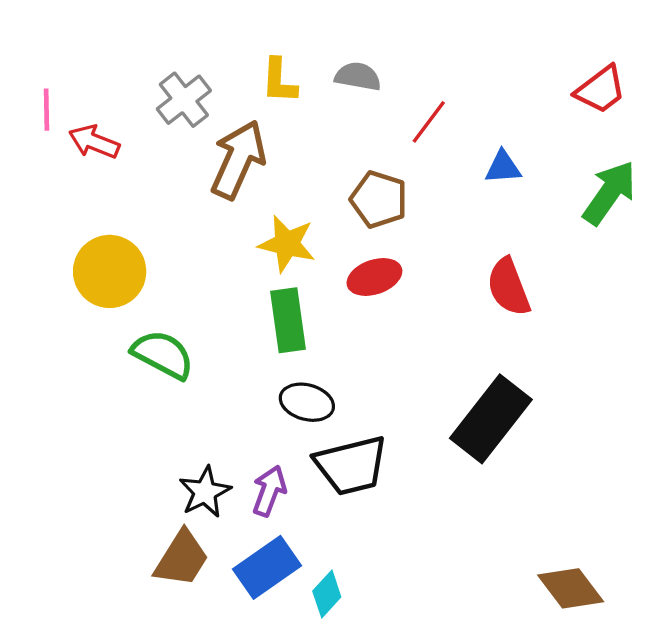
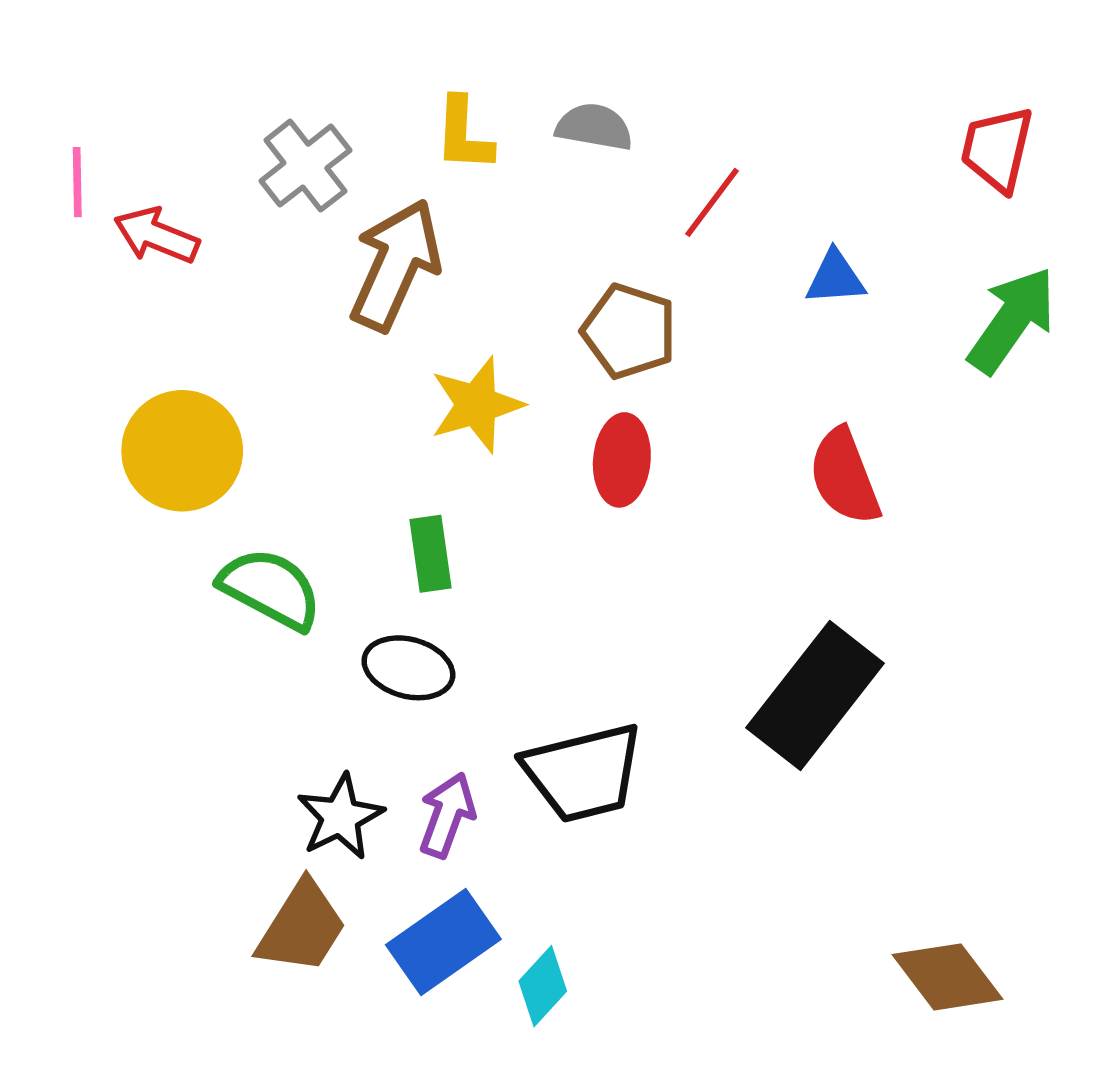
red trapezoid: (601, 90) -> (997, 149), turned 140
yellow star: (287, 244) -> (477, 405), turned -30
red ellipse: (374, 277) -> (622, 460), turned -66
green rectangle: (288, 320) -> (431, 554), moved, size x0.7
black ellipse: (307, 402) -> (408, 668), moved

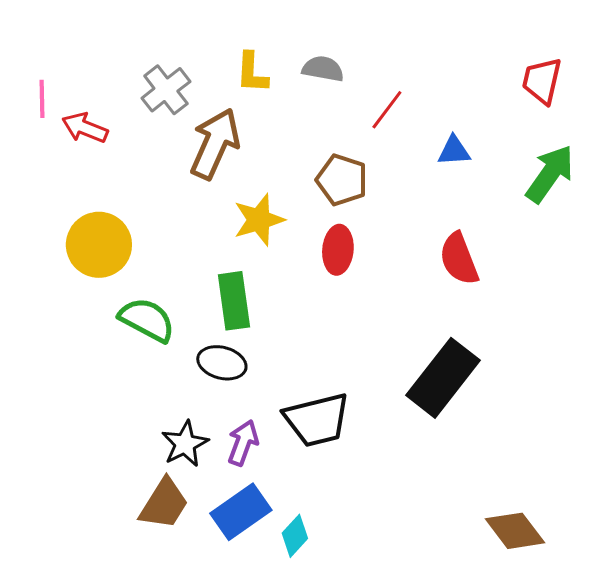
green rectangle: (431, 554) -> (234, 301), size x1.4

